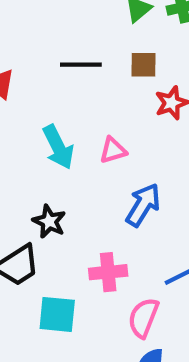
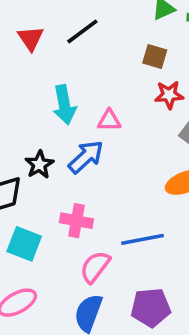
black line: (81, 65) -> (82, 31), moved, turned -52
blue arrow: (143, 205) -> (86, 157), moved

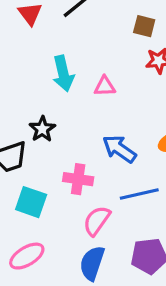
blue arrow: (86, 157) -> (119, 149), moved, turned -100

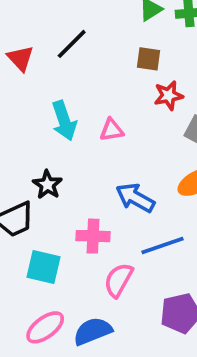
blue semicircle: (92, 263) -> (93, 331), moved, turned 56

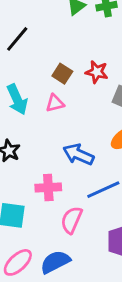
brown square: (149, 59) -> (62, 74), moved, turned 30
red star: (169, 95) -> (97, 72), turned 30

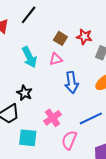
blue arrow: (78, 154) -> (72, 82), moved, turned -120
pink cross: (48, 188) -> (53, 118), turned -30

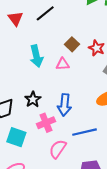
blue arrow: (72, 82) -> (64, 105), moved
black star: (24, 93) -> (33, 99), moved

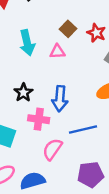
pink cross: (46, 123) -> (39, 119), turned 30

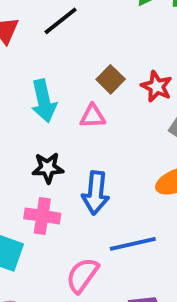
black star: (23, 93) -> (48, 168), moved, turned 30
pink cross: (39, 119) -> (42, 216), moved

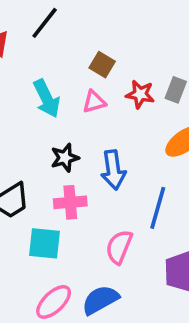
red star: (157, 86) -> (140, 94), moved
blue line: (133, 244) -> (158, 208), turned -48

